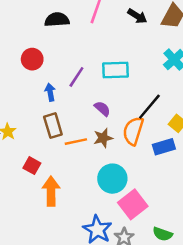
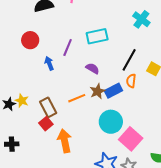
brown rectangle: (53, 126) -> (48, 107), moved
orange semicircle: (133, 131) -> (131, 81), moved, size x0.6
blue rectangle: (164, 147) -> (113, 91), moved
red square: (32, 166) -> (46, 124), turned 32

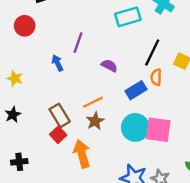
cyan rectangle: (97, 36) -> (128, 17), moved
red circle: (30, 40) -> (25, 26), moved
brown star: (97, 91) -> (95, 121), moved
yellow star: (22, 101) -> (15, 78), moved
pink square: (131, 139) -> (158, 130), moved, turned -30

